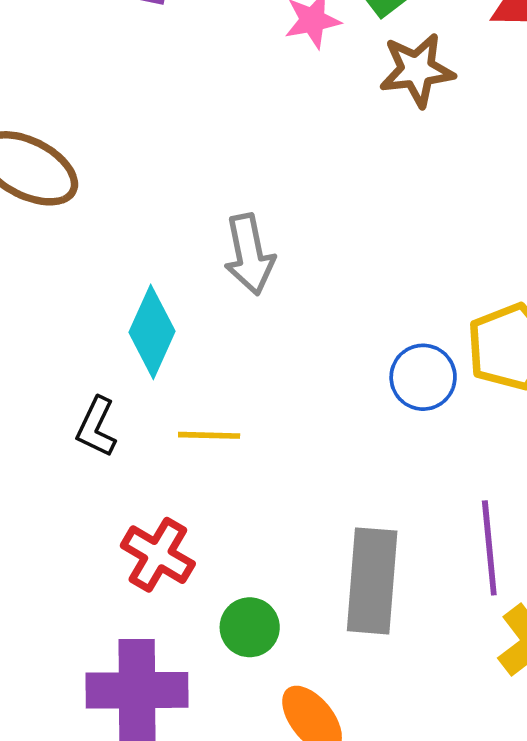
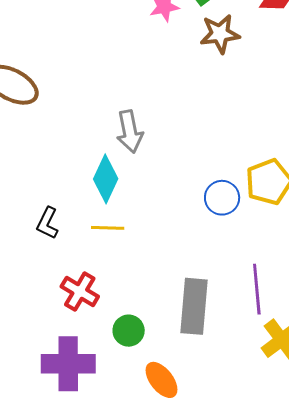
cyan diamond: (152, 332) -> (106, 179), moved

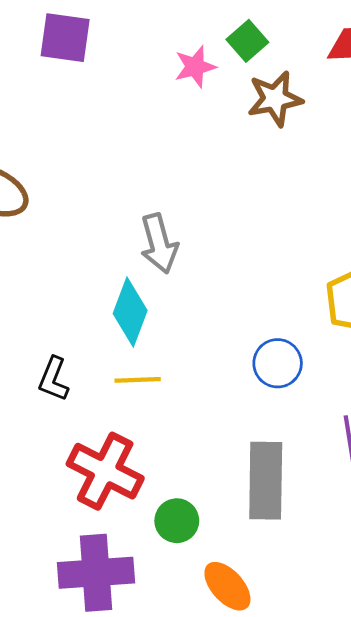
blue circle: (222, 198) -> (278, 363), moved
red cross: (80, 291) -> (105, 471), size x1.4

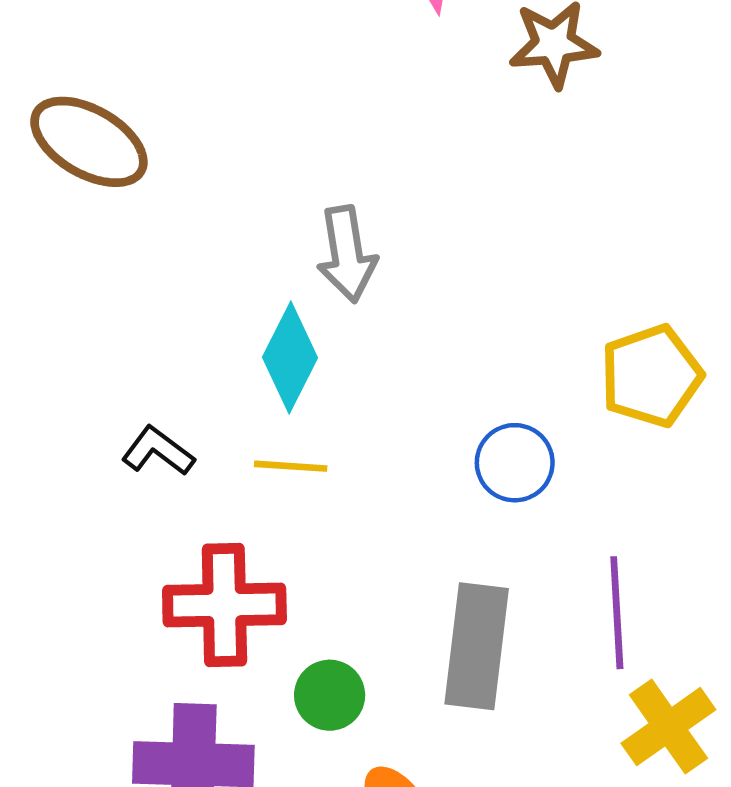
black L-shape: (53, 379) -> (158, 451), turned 99
red cross: (105, 471) -> (224, 605), turned -34

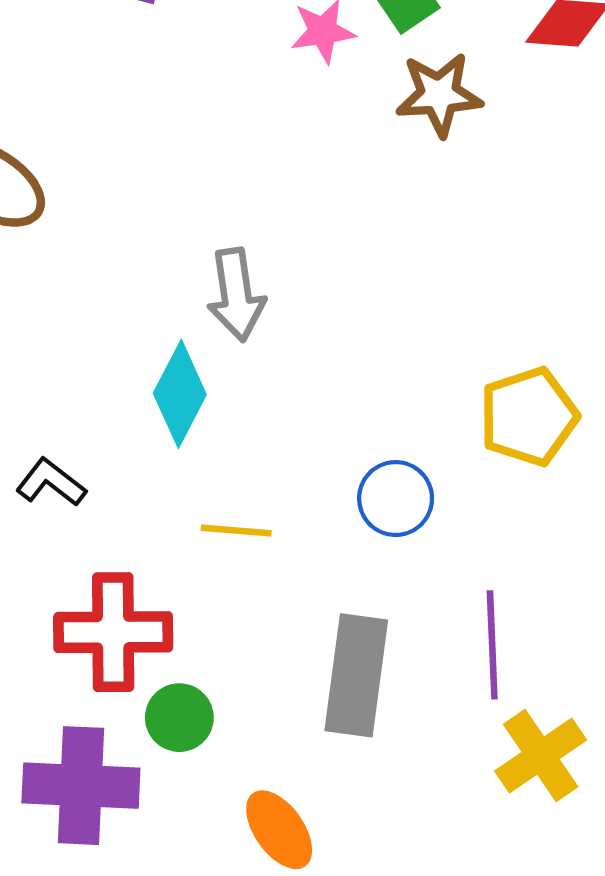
yellow line: (291, 466) -> (236, 531), moved
green circle: (330, 695) -> (179, 718), moved

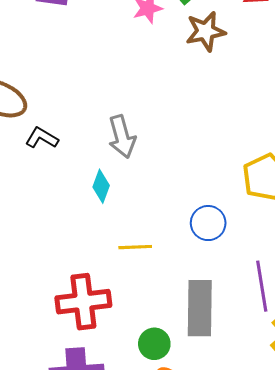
cyan diamond: (180, 394) -> (101, 186), size x0.7
black L-shape: (51, 482) -> (42, 138), moved
green circle: (179, 718) -> (154, 344), moved

